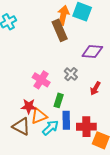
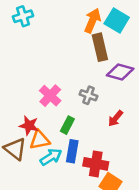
brown rectangle: (60, 30) -> (100, 47), moved
gray cross: (71, 74) -> (89, 95), turned -32

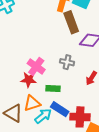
green rectangle: (67, 125) -> (53, 88), turned 72
red star: (29, 126) -> (29, 80), moved
blue rectangle: (72, 151) -> (60, 109), turned -60

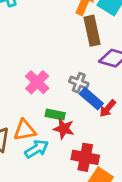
red star: (29, 80) -> (64, 129), moved
blue rectangle: (60, 109) -> (91, 99), moved

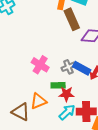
gray cross: (79, 83) -> (68, 67), moved, turned -32
cyan arrow: (37, 149) -> (67, 112), moved

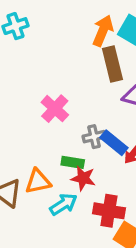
pink cross: (40, 65) -> (55, 109), moved
cyan arrow: (67, 112) -> (63, 204), moved

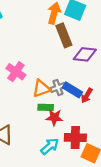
pink cross: (55, 109) -> (16, 72), moved
orange triangle: (38, 181) -> (41, 88), moved
cyan arrow: (63, 204) -> (50, 146), moved

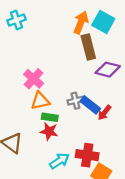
orange triangle: (41, 88) -> (40, 101), moved
green rectangle: (46, 107) -> (50, 117), moved
red star: (54, 117) -> (49, 131), moved

